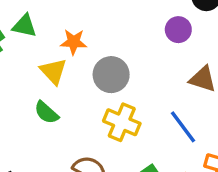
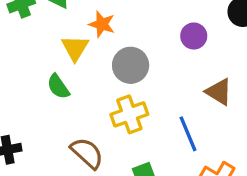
purple circle: (178, 30) -> (194, 36), moved
yellow cross: (122, 122) -> (129, 114), turned 33

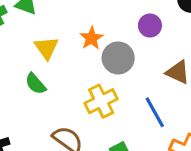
orange star: (102, 24) -> (91, 38), moved, turned 30
gray circle: (131, 65) -> (118, 58), moved

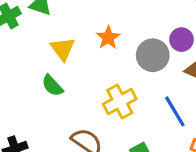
purple circle: (150, 26) -> (182, 40), moved
gray circle: (118, 58) -> (153, 55), moved

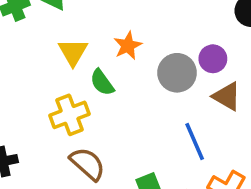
green semicircle: (52, 86) -> (102, 82), moved
yellow cross: (120, 101) -> (70, 115), moved

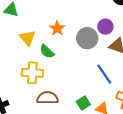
yellow cross: (70, 115) -> (32, 73), turned 35
brown semicircle: (87, 164) -> (48, 98), turned -30

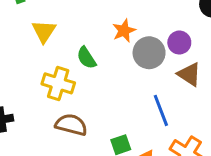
orange star: (57, 28) -> (124, 31), moved
yellow triangle: (28, 38) -> (44, 31), moved

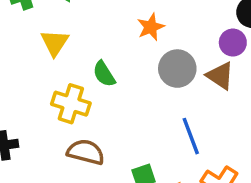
orange star: (124, 31) -> (151, 27), moved
purple circle: (179, 43) -> (233, 43), moved
brown triangle: (189, 74) -> (220, 76), moved

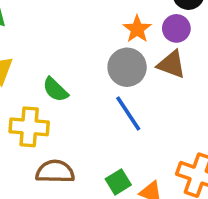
orange star: (151, 27) -> (137, 29), moved
blue line: (191, 136) -> (128, 114), moved

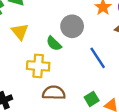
gray circle: (127, 67) -> (72, 26), moved

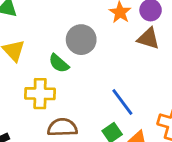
blue line: (98, 58) -> (122, 102), moved

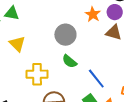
green semicircle: (59, 63) -> (69, 61), moved

